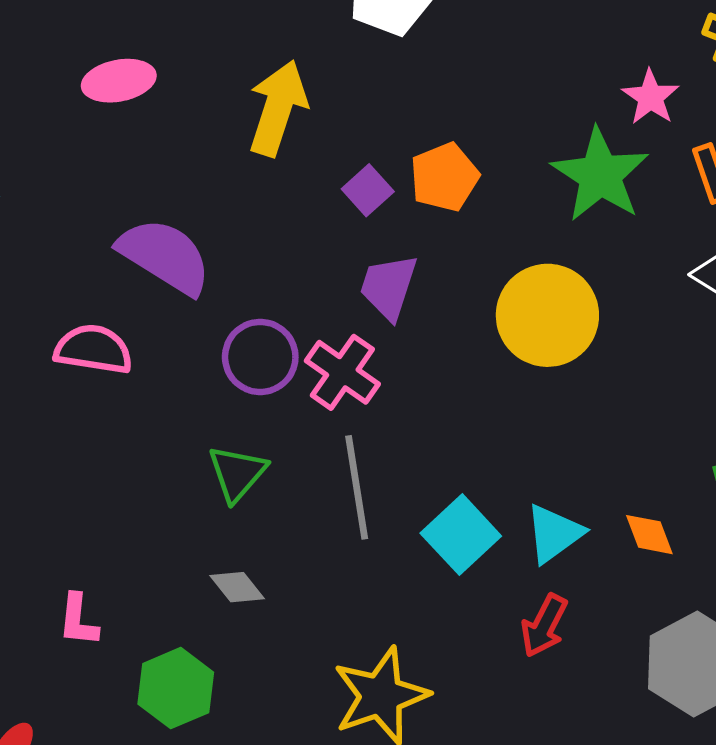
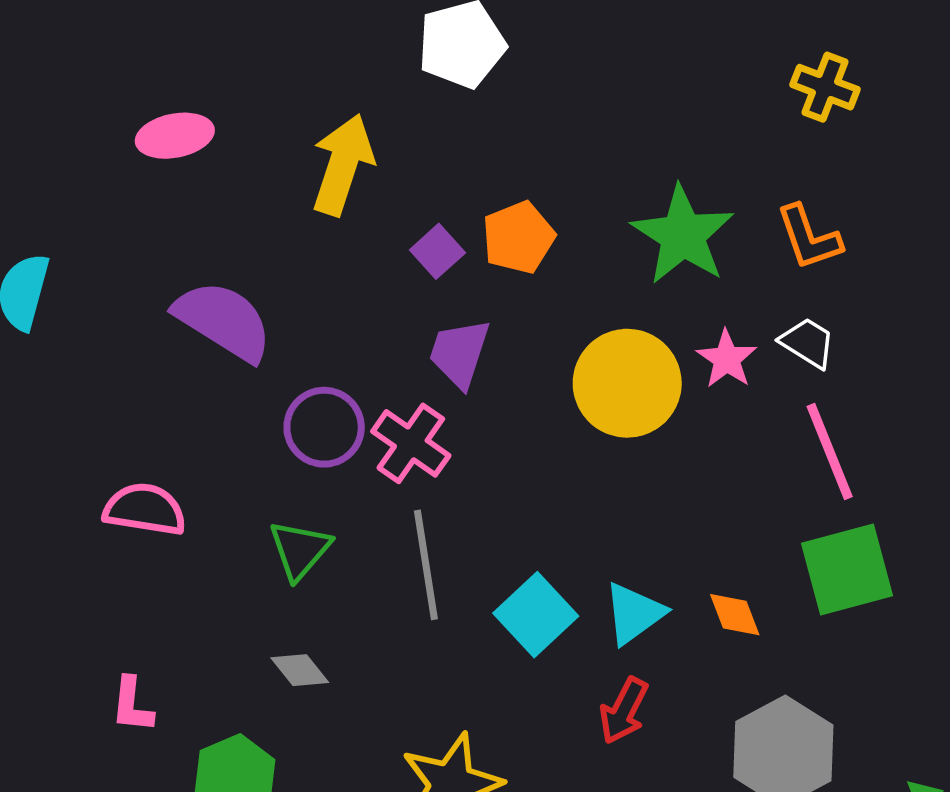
pink star: (651, 97) -> (727, 359), moved
pink semicircle: (94, 349) -> (145, 509), moved

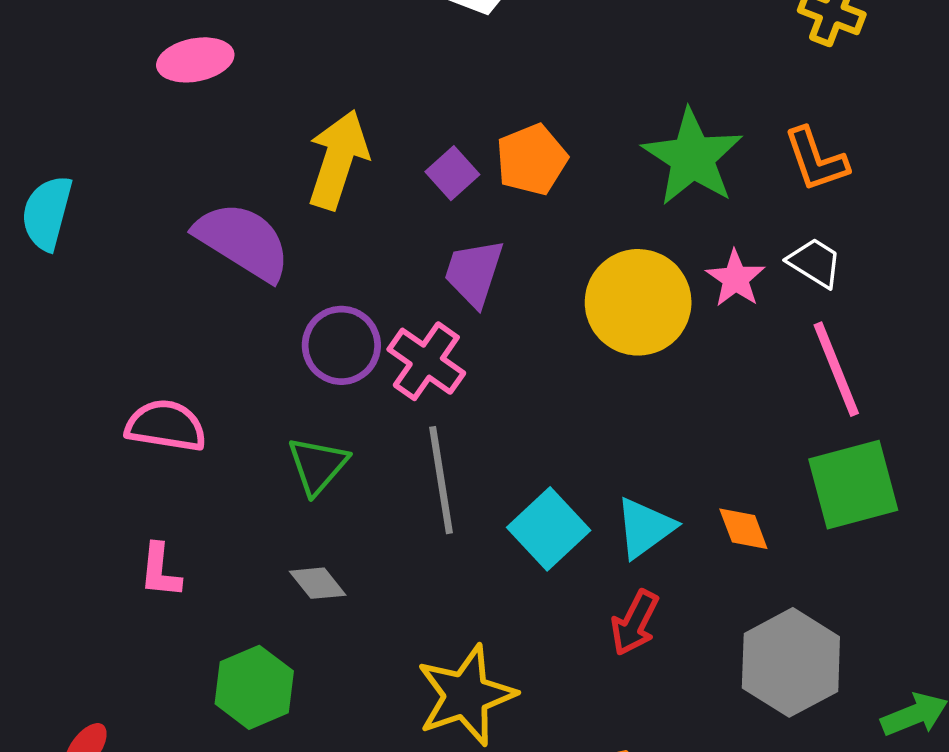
yellow arrow: (343, 165) -> (338, 160), moved
pink L-shape: (132, 705) -> (160, 571), moved

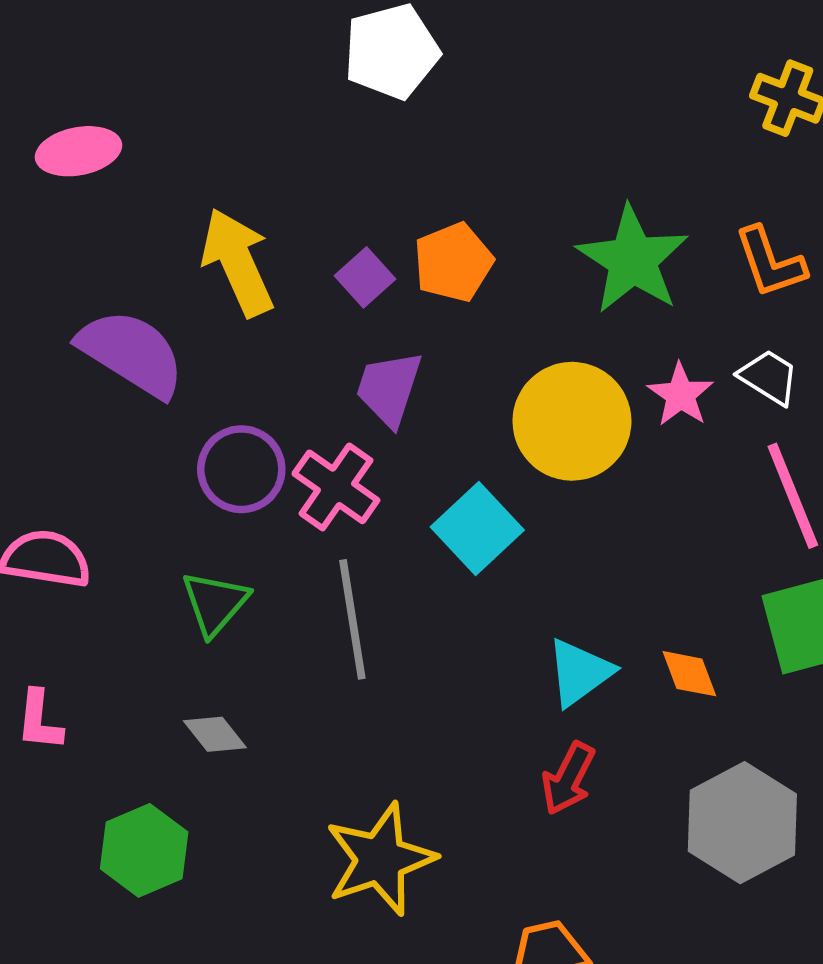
yellow arrow: (338, 160) -> (238, 262), turned -42
cyan square: (549, 529) -> (477, 529), moved

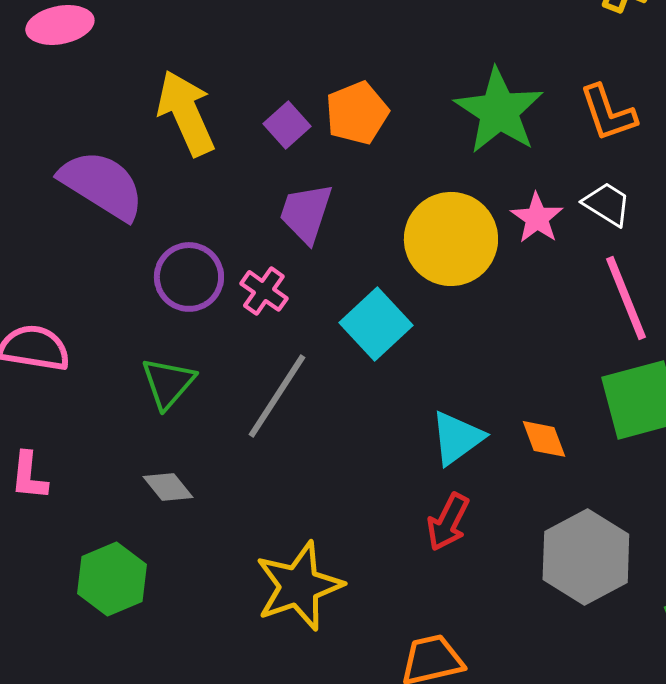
pink cross: (336, 487) -> (264, 291), size x0.7
gray line: (352, 619) -> (277, 396), turned 42

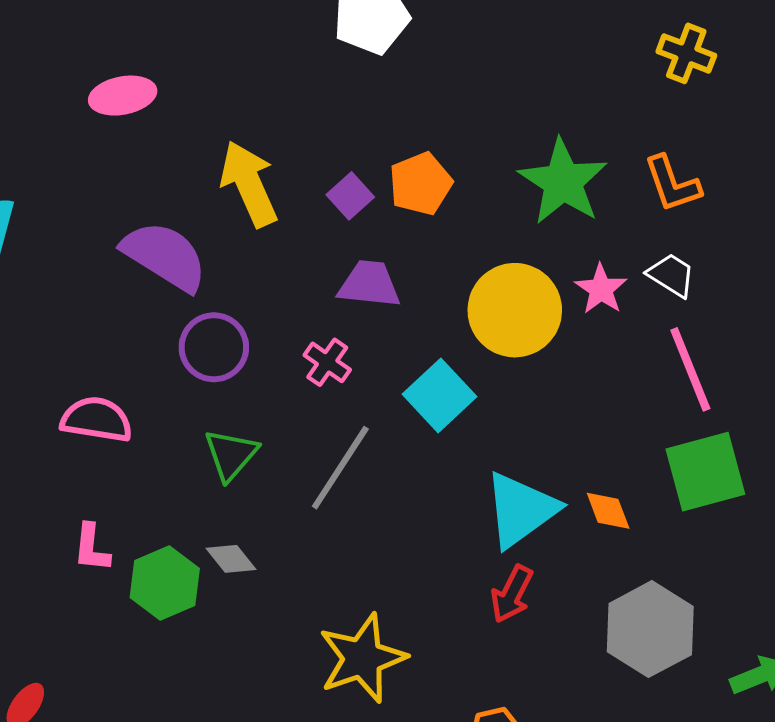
purple trapezoid: (306, 213) -> (369, 284), turned 78
purple circle: (189, 277) -> (214, 347), moved
cyan triangle: (457, 438) -> (521, 510), size x1.4
green hexagon: (112, 579) -> (165, 583), moved

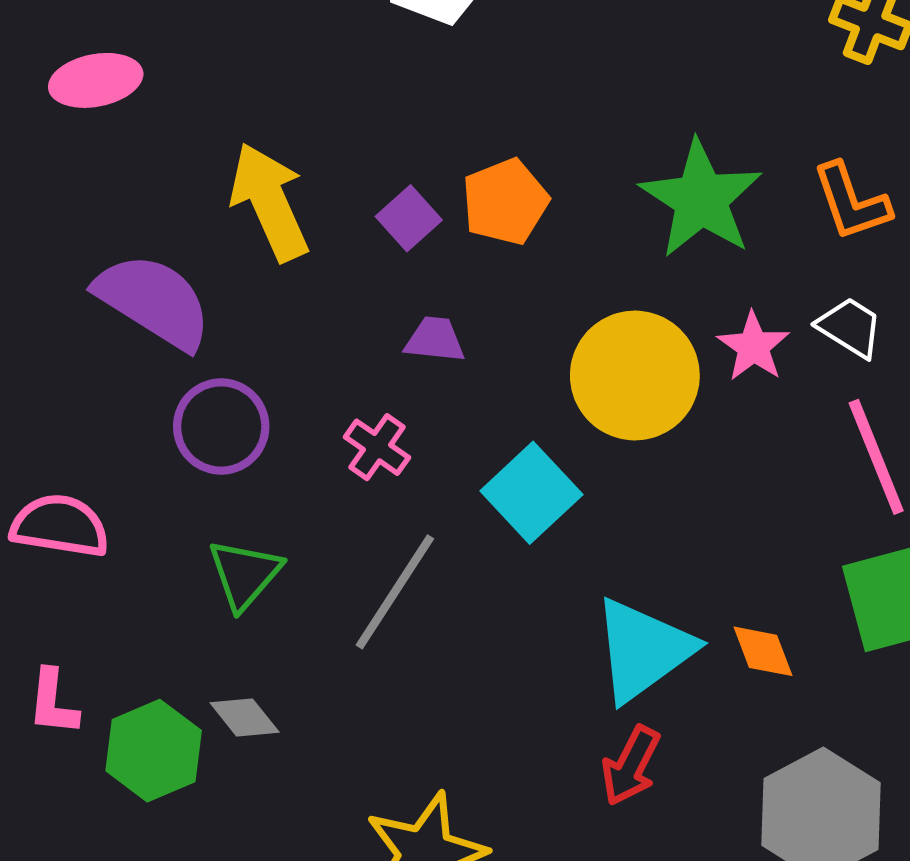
purple trapezoid: (369, 284) -> (435, 340), size x0.7

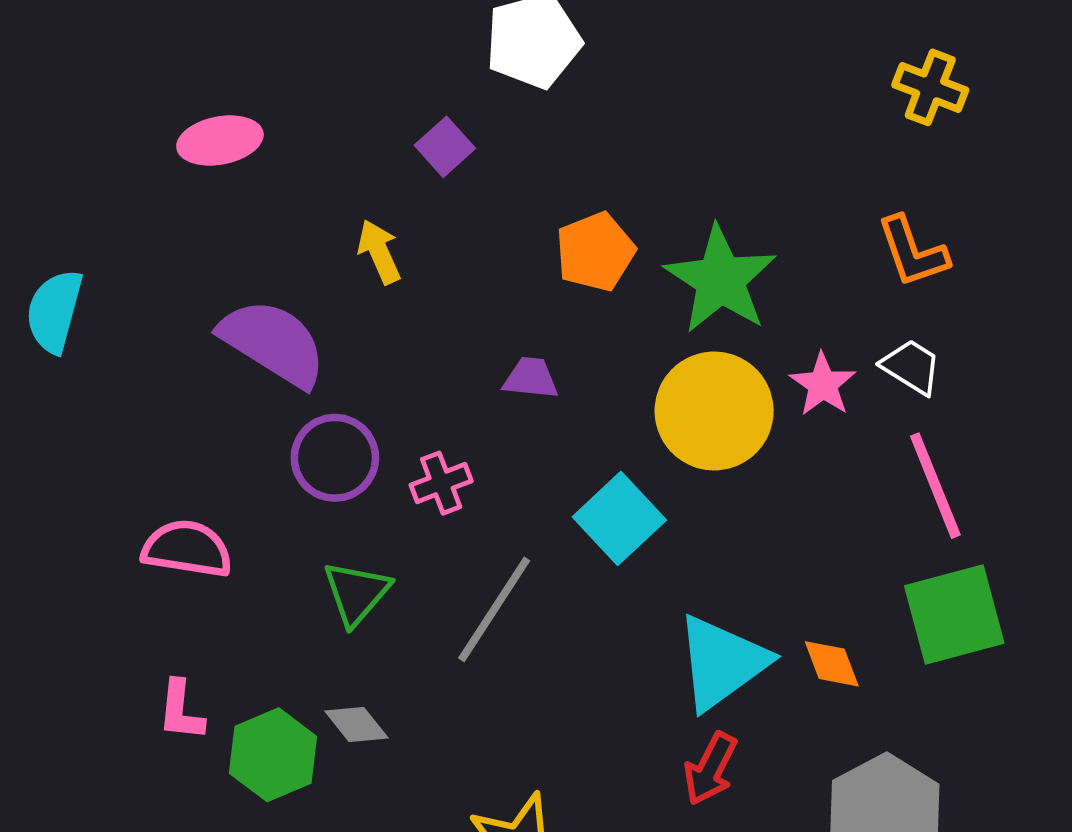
green star: (701, 199) -> (720, 280), moved
yellow arrow: (269, 202) -> (379, 252), size x0.6
purple square: (409, 218) -> (445, 147), moved
pink cross: (377, 447) -> (441, 483), moved, turned 34

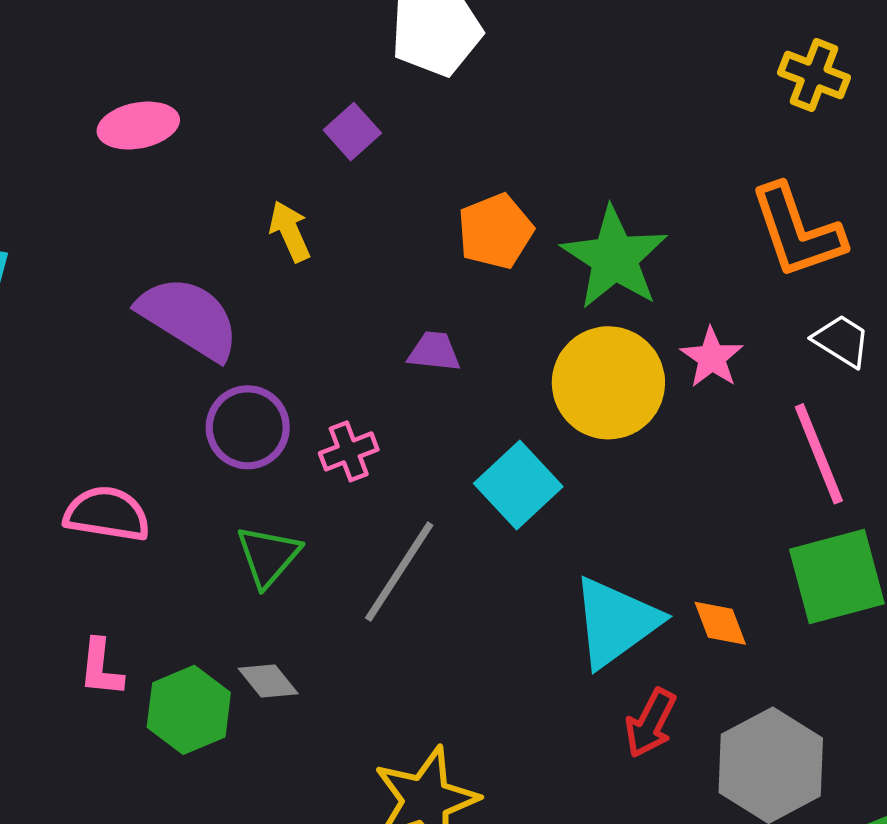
orange L-shape: (913, 252) -> (797, 231), size x1.4
white trapezoid: (911, 367) -> (842, 341), moved
red arrow: (710, 769) -> (650, 723), moved

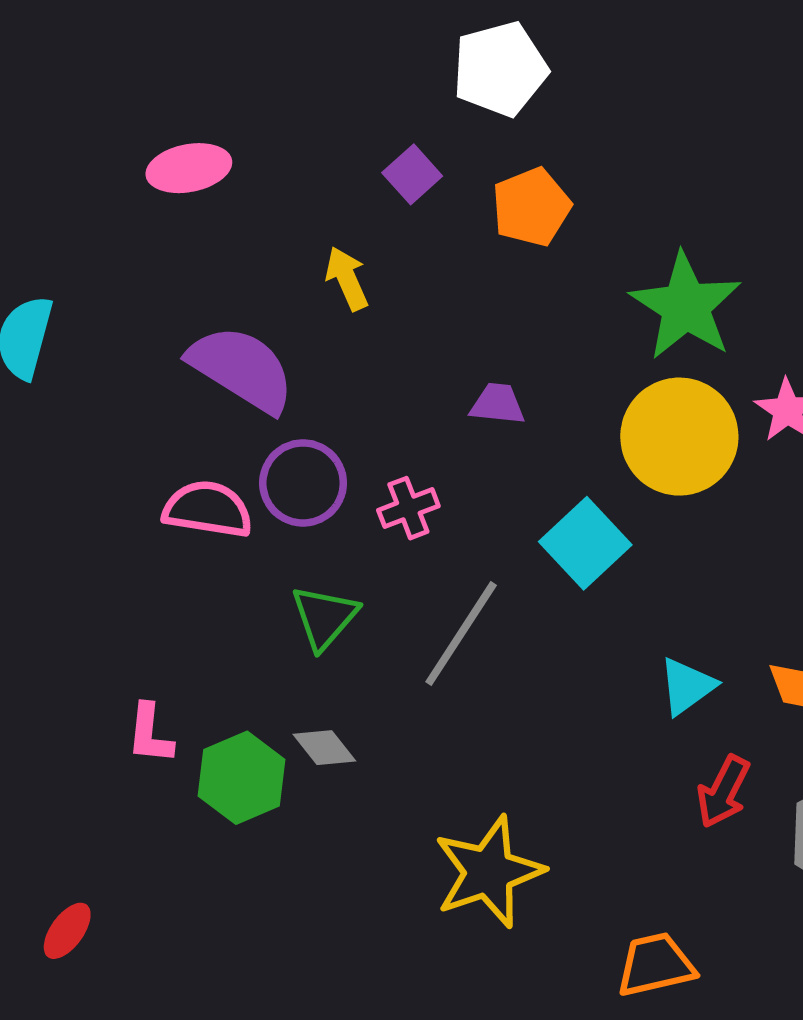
orange pentagon: (495, 231) -> (531, 207), moved
pink semicircle: (107, 514) -> (208, 509), moved
cyan triangle: (616, 622) -> (687, 686), size x0.6

